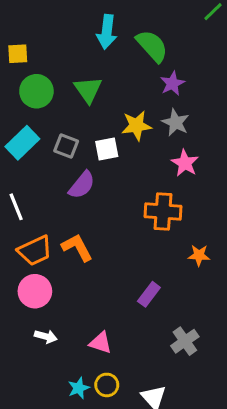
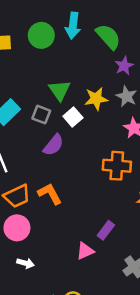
green triangle: (88, 90) -> (60, 90), moved
green circle: (36, 91) -> (41, 35), moved
white square: (107, 149) -> (73, 117), turned -30
pink triangle: (101, 343) -> (85, 251), moved, turned -42

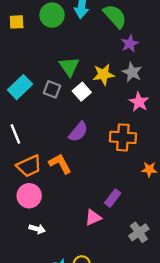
purple semicircle: (53, 145) -> (78, 132), moved

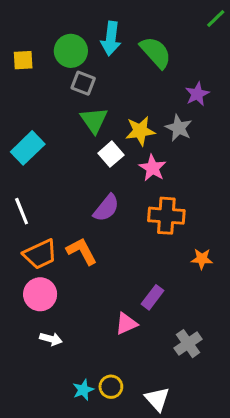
purple star: (130, 44) -> (197, 94), moved
gray square: (52, 89) -> (83, 83), moved
pink star: (139, 102) -> (153, 168), moved

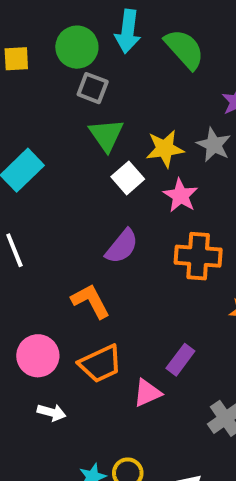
orange trapezoid: (40, 254) -> (100, 364), moved

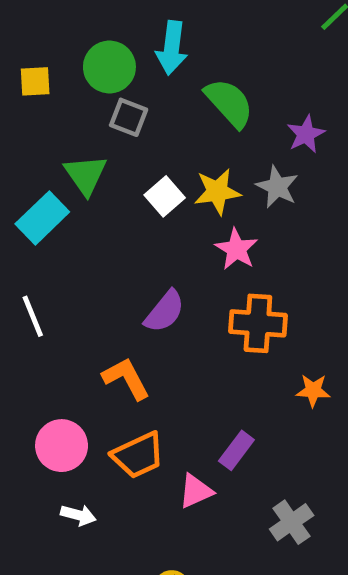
green semicircle: (184, 49) -> (229, 103), moved
green triangle: (106, 135) -> (85, 175), moved
white square: (128, 178) -> (165, 196), moved

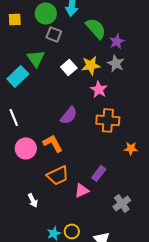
purple star: (306, 134) -> (117, 41), moved
pink circle: (62, 446) -> (26, 148), moved
white arrow: (78, 515) -> (33, 200), turned 48

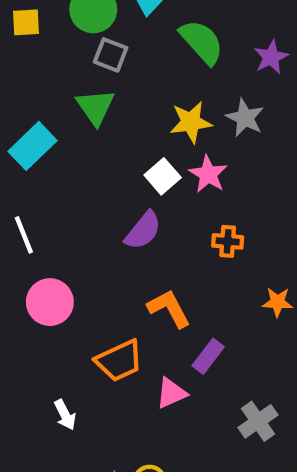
purple star: (117, 41) -> (271, 57), moved
green triangle: (36, 58) -> (95, 107), moved
white square: (69, 67) -> (163, 176), moved
orange cross: (108, 120) -> (228, 241), size x0.6
orange L-shape: (53, 143) -> (169, 309), moved

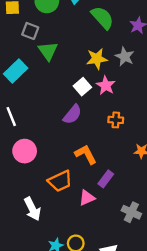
gray square: (111, 55) -> (30, 31), moved
white arrow: (65, 415) -> (32, 209), size x1.5
gray cross: (258, 421) -> (131, 212), turned -30

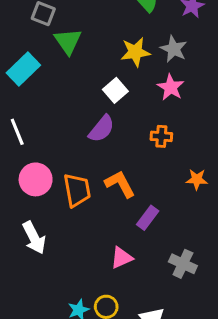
pink star: (106, 85) -> (171, 87), moved
orange trapezoid: (60, 181) -> (77, 190), moved, turned -75
pink triangle: (87, 198) -> (122, 258), moved
white arrow: (32, 209) -> (34, 238), moved

